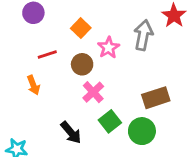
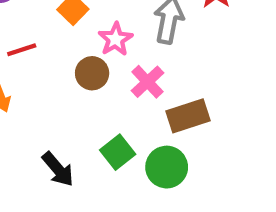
brown circle: (82, 64) -> (92, 73), moved
pink cross: (93, 92) -> (147, 82), moved

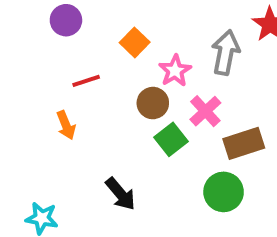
green square: (118, 152) -> (171, 139), moved

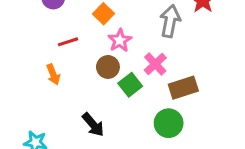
pink star: (175, 71) -> (120, 40), moved
brown circle: (153, 103) -> (108, 67), moved

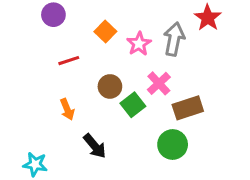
pink star: (120, 40) -> (139, 44), moved
orange arrow: (53, 74) -> (67, 109), moved

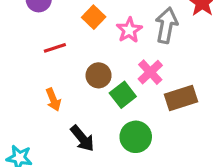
green circle: (173, 145) -> (136, 137), moved

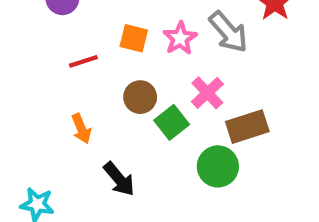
orange square: (94, 17) -> (134, 38), moved, turned -30
gray arrow: (166, 25) -> (228, 32), turned 128
green circle: (136, 137) -> (218, 166), moved

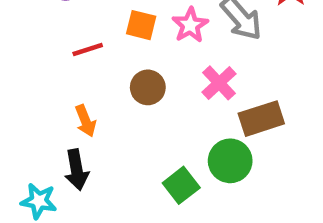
green square: (172, 122) -> (181, 185), moved
black arrow: (119, 179) -> (77, 170), moved, turned 30

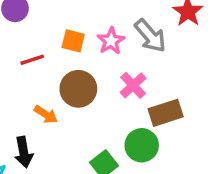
brown circle: (148, 87) -> (78, 89), size x1.4
orange arrow: (85, 121) -> (46, 114), moved, turned -35

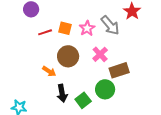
red line: (32, 60) -> (45, 32), moved
black arrow: (24, 152) -> (62, 93), moved

